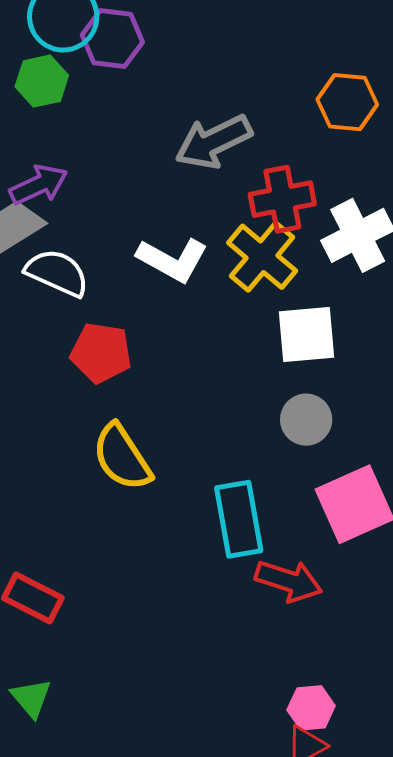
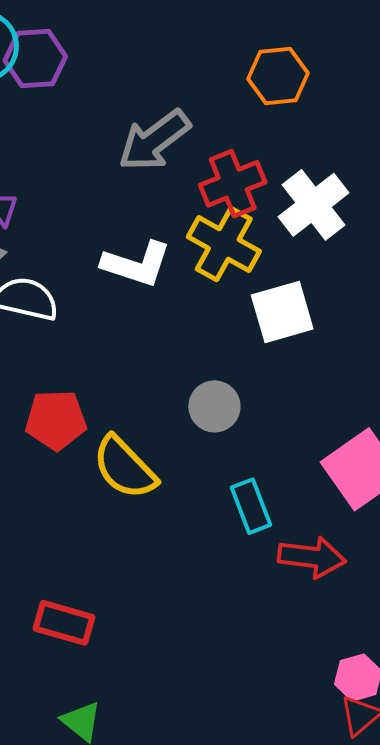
red pentagon: (101, 353) -> (56, 420), moved
gray circle: (306, 420) -> (214, 406), moved
cyan rectangle: (239, 519) -> (251, 506), size x0.7

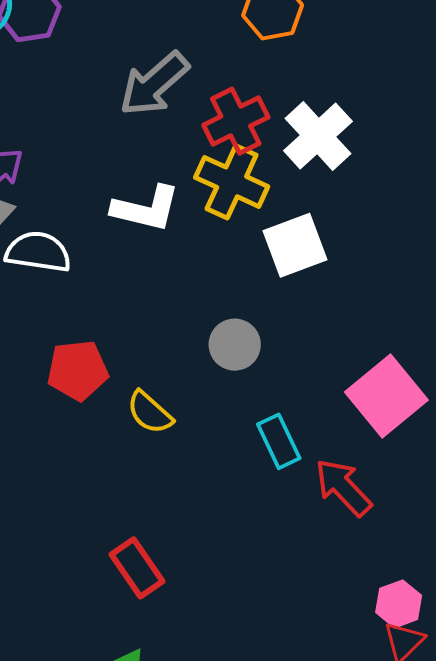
yellow semicircle: (125, 468) -> (150, 412), size x0.7
red arrow: (312, 557) -> (343, 487), turned -136
red rectangle: (64, 623) -> (137, 568), moved, turned 44

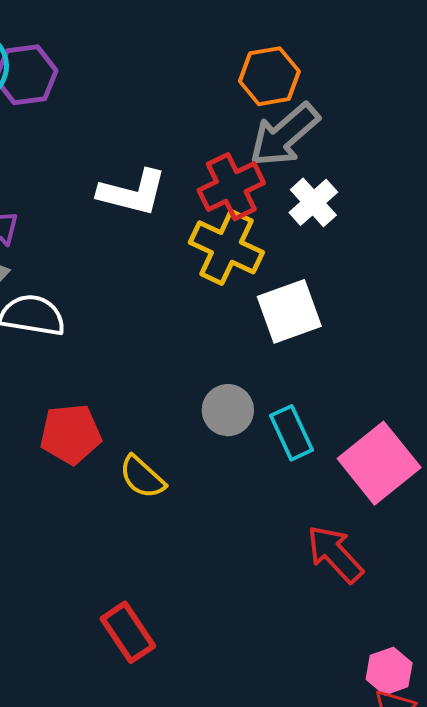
gray arrow: (154, 84) -> (284, 135), moved
white cross: (318, 136) -> (313, 202), size x0.7
white L-shape: (146, 209) -> (132, 193), moved
cyan rectangle: (279, 441) -> (291, 433), moved

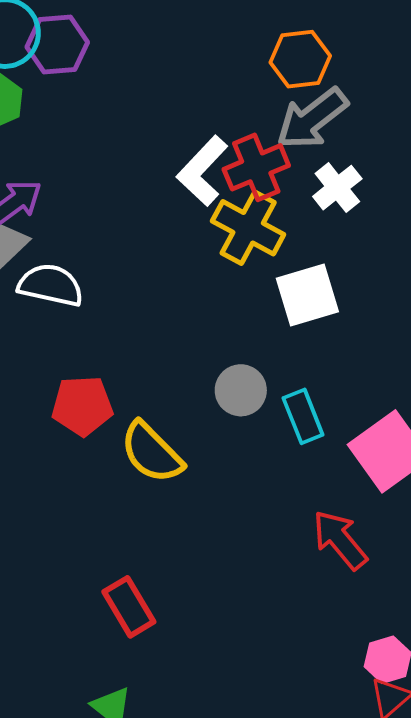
white L-shape: (132, 193) -> (202, 171), moved, turned 116
yellow semicircle: (142, 477) -> (152, 453), size x1.4

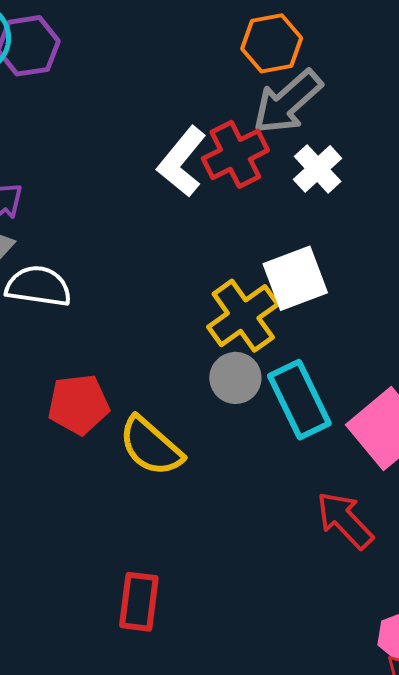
yellow cross: (248, 228) -> (243, 316), moved, turned 30
cyan rectangle: (303, 416) -> (299, 400), size x1.4
red rectangle: (129, 607) -> (139, 602), turned 42

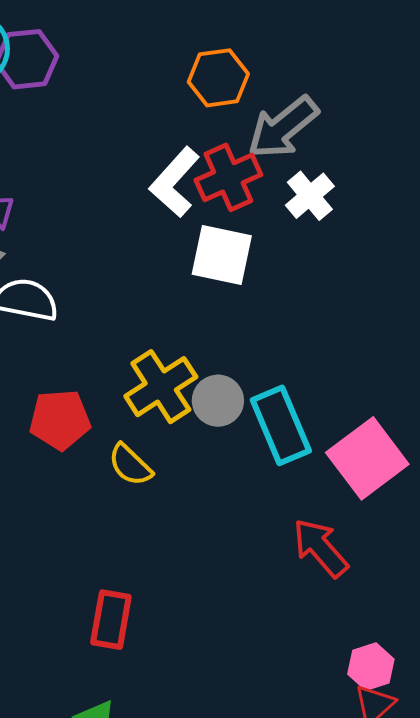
orange hexagon: (272, 43) -> (218, 78), moved
white square: (295, 278) -> (222, 255), moved, turned 30
yellow cross: (243, 316) -> (161, 387), moved
yellow semicircle: (151, 446) -> (130, 465), size x0.7

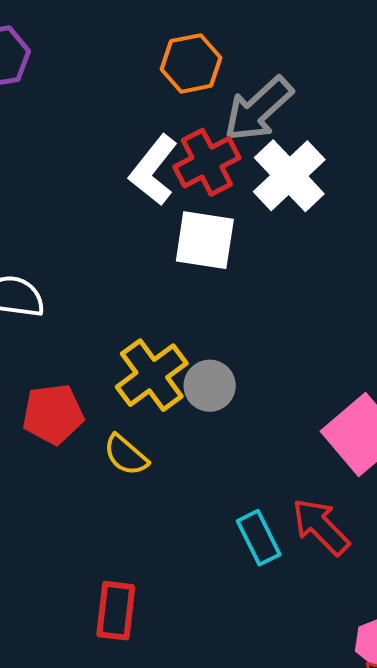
white cross: (310, 196) -> (289, 176), size x1.5
cyan rectangle: (281, 425) -> (259, 538), moved, size x0.7

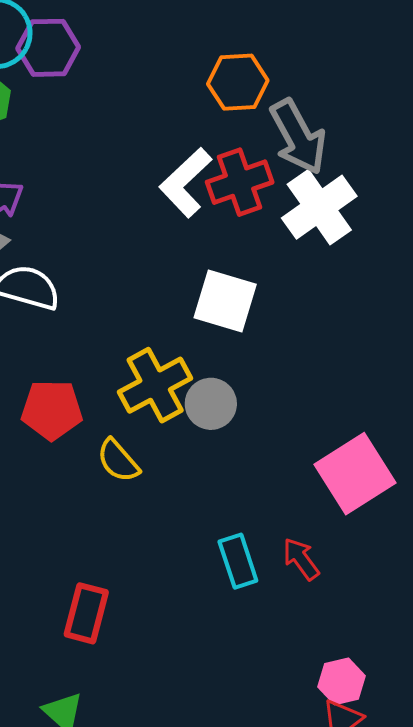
gray arrow: (258, 109) -> (298, 137), turned -84
white square: (205, 240) -> (225, 301), moved
red arrow: (321, 527) -> (301, 559), size x0.7

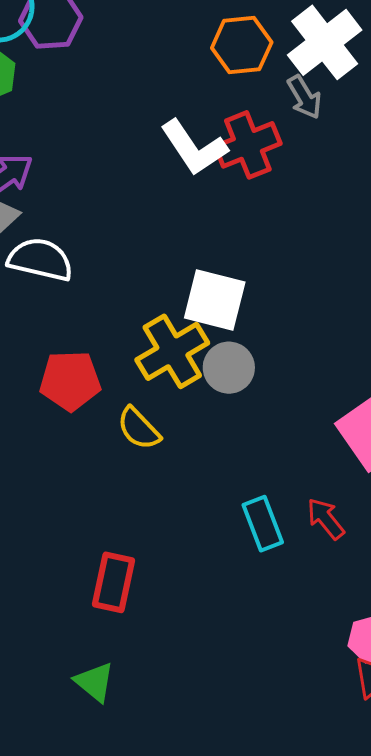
gray arrow: (298, 137) -> (304, 97), size x0.6
white L-shape: (186, 182) -> (194, 148), turned -78
white cross: (319, 207) -> (325, 42), moved
white square: (225, 301) -> (215, 300), moved

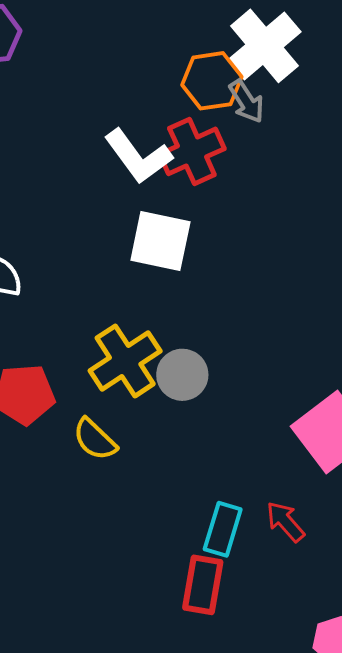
orange hexagon: (242, 45) -> (212, 81), moved
white square: (215, 300) -> (160, 241), moved
cyan rectangle: (263, 524) -> (223, 529), turned 40
red rectangle: (113, 582) -> (203, 585), moved

